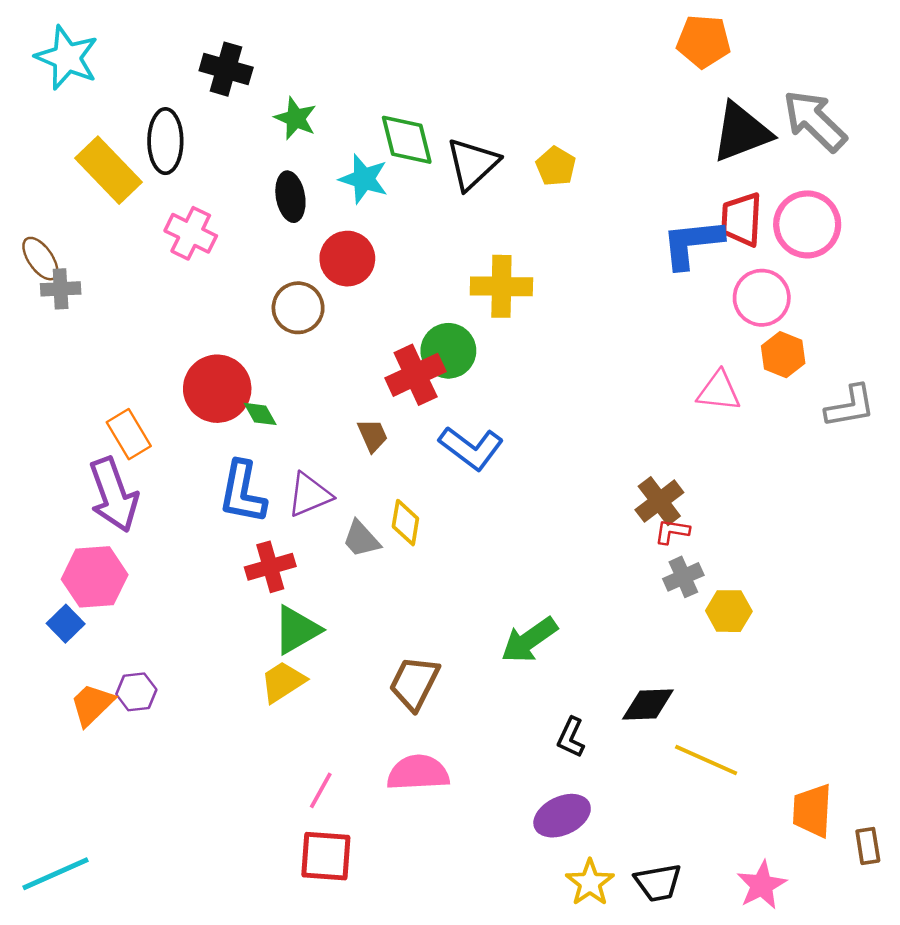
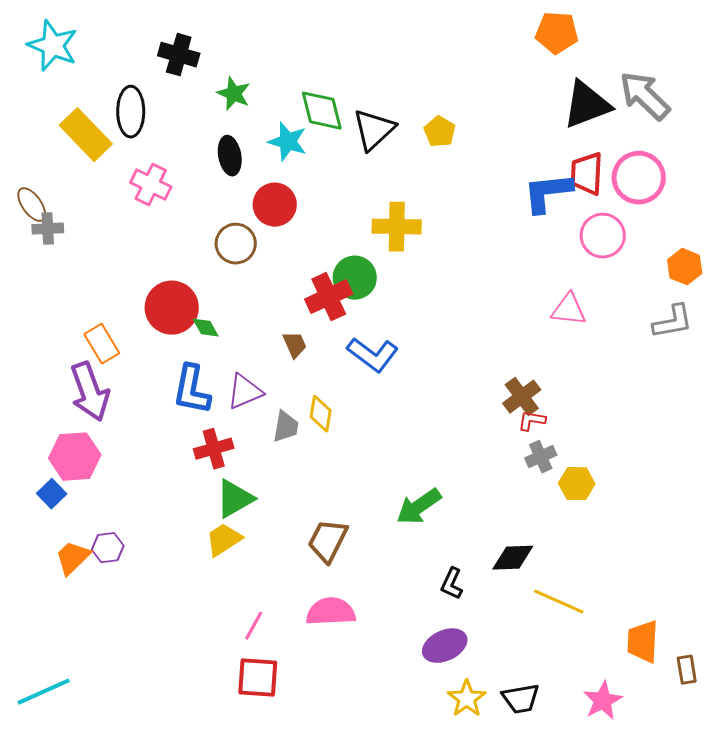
orange hexagon: (783, 355) -> (685, 267), moved
gray trapezoid: (361, 539) -> (286, 427), turned -128

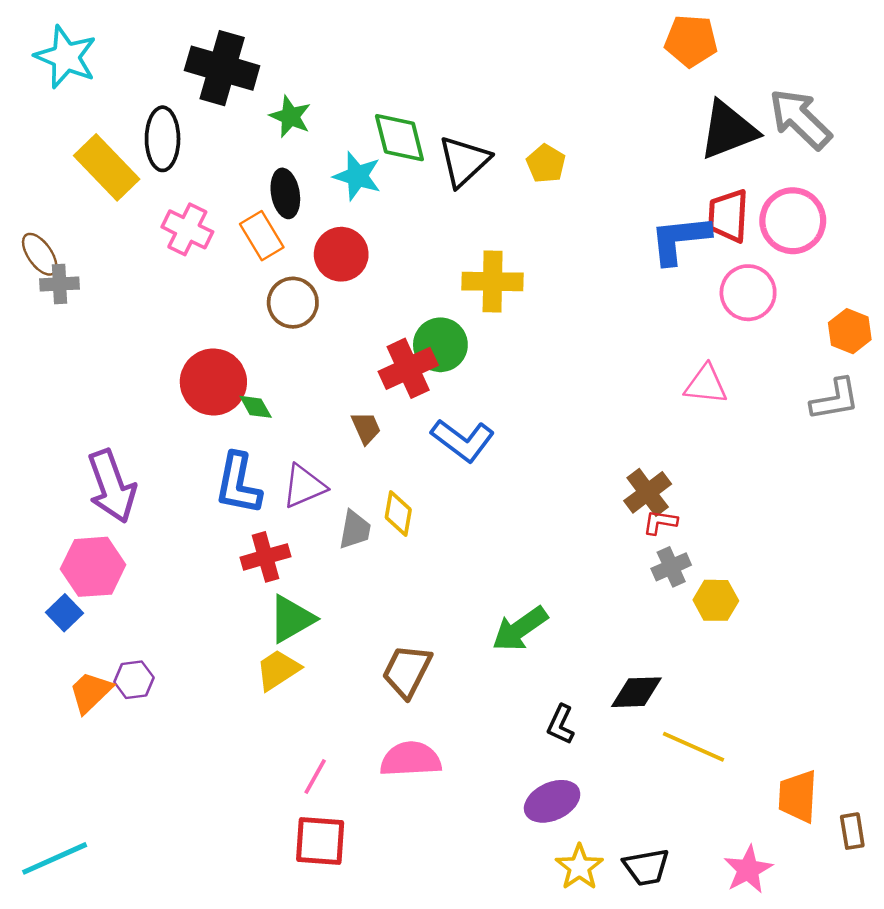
black cross: (179, 55) -> (222, 68), size x1.4
orange rectangle: (102, 344) -> (262, 236), moved

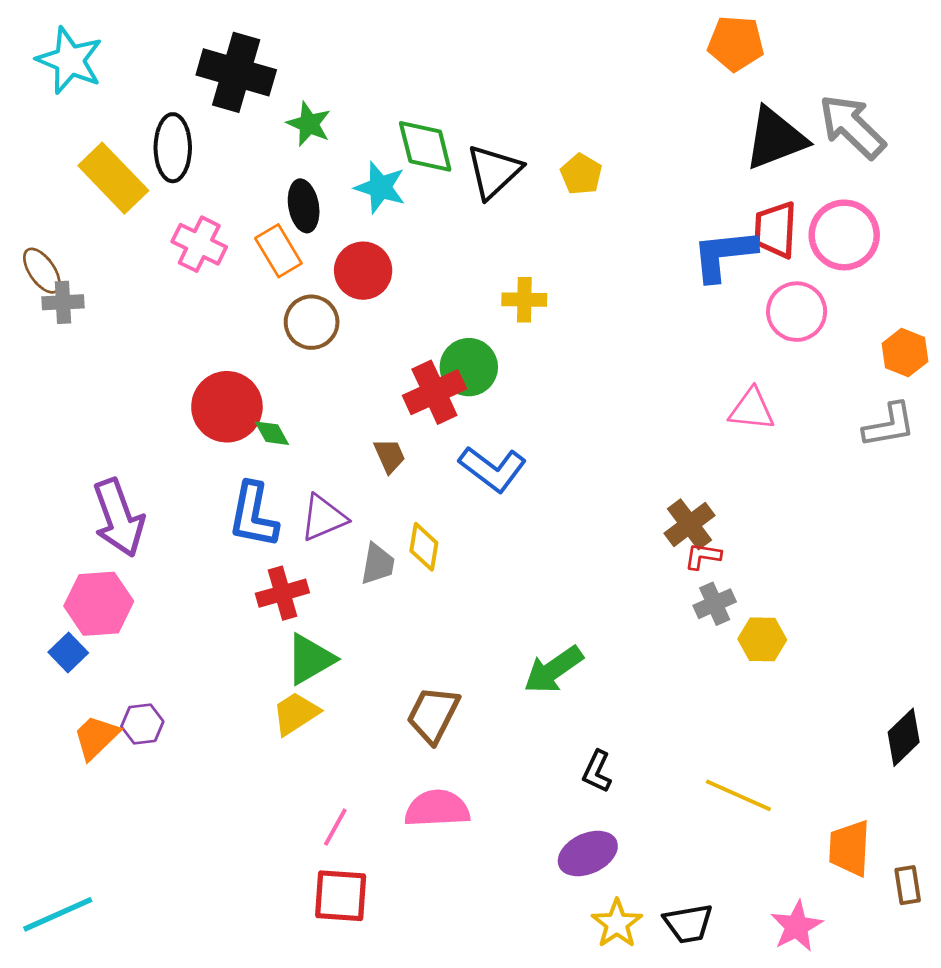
yellow cross: (493, 282) -> (524, 300), size x0.7
black diamond: (636, 692) -> (904, 737), moved, turned -42

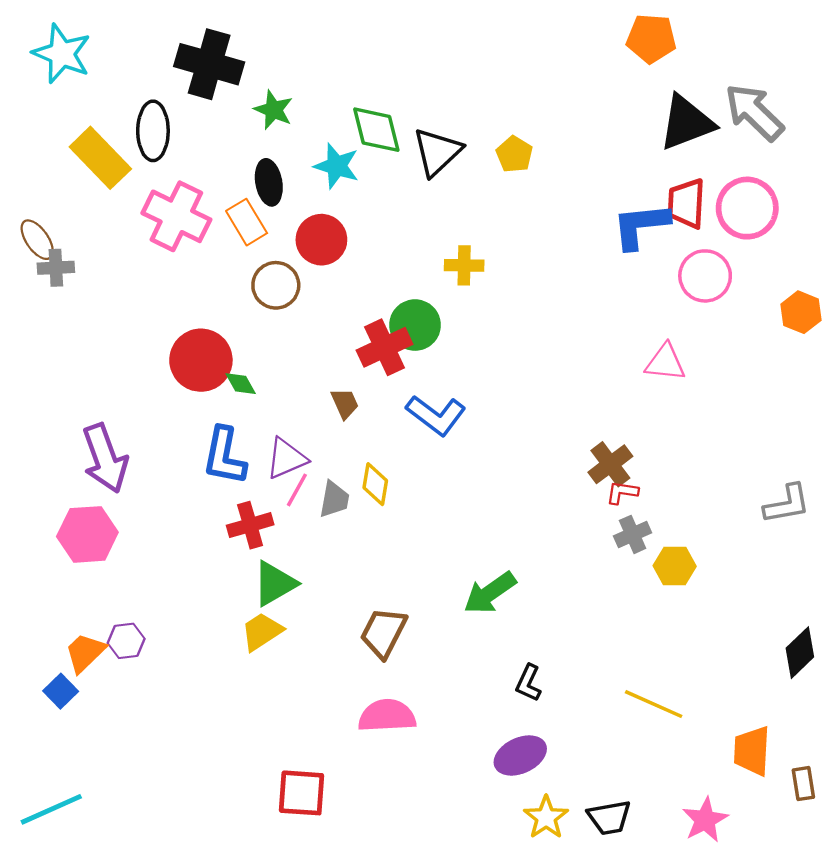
pink cross: (199, 244) -> (176, 216), size x1.4
gray L-shape: (889, 425) -> (787, 504), moved
blue square: (68, 653) -> (61, 691), moved
pink line: (335, 827) -> (297, 490), moved

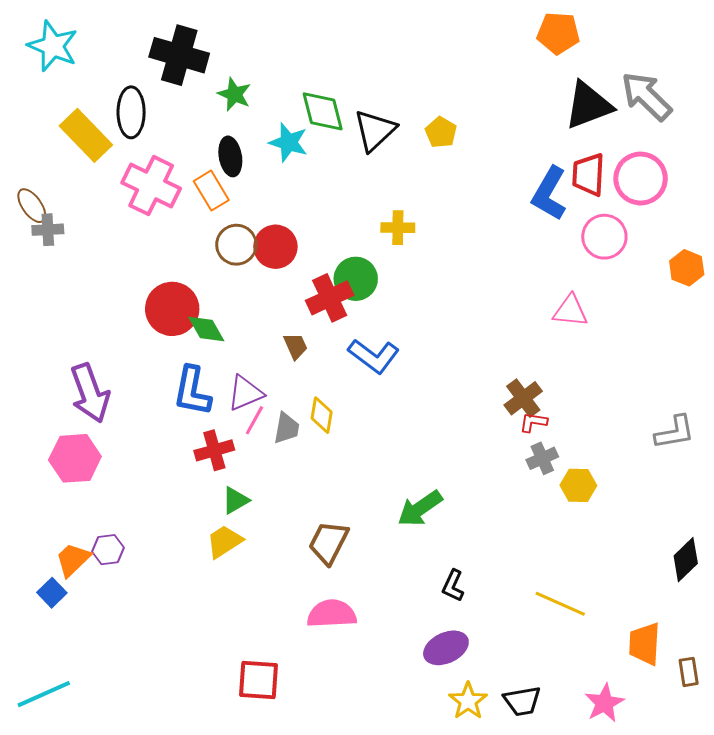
blue L-shape: (641, 226) -> (549, 194), turned -54
red circle: (321, 240) -> (275, 247), moved
green diamond: (241, 384) -> (206, 329), size x1.4
green triangle: (275, 584) -> (235, 500), size x0.7

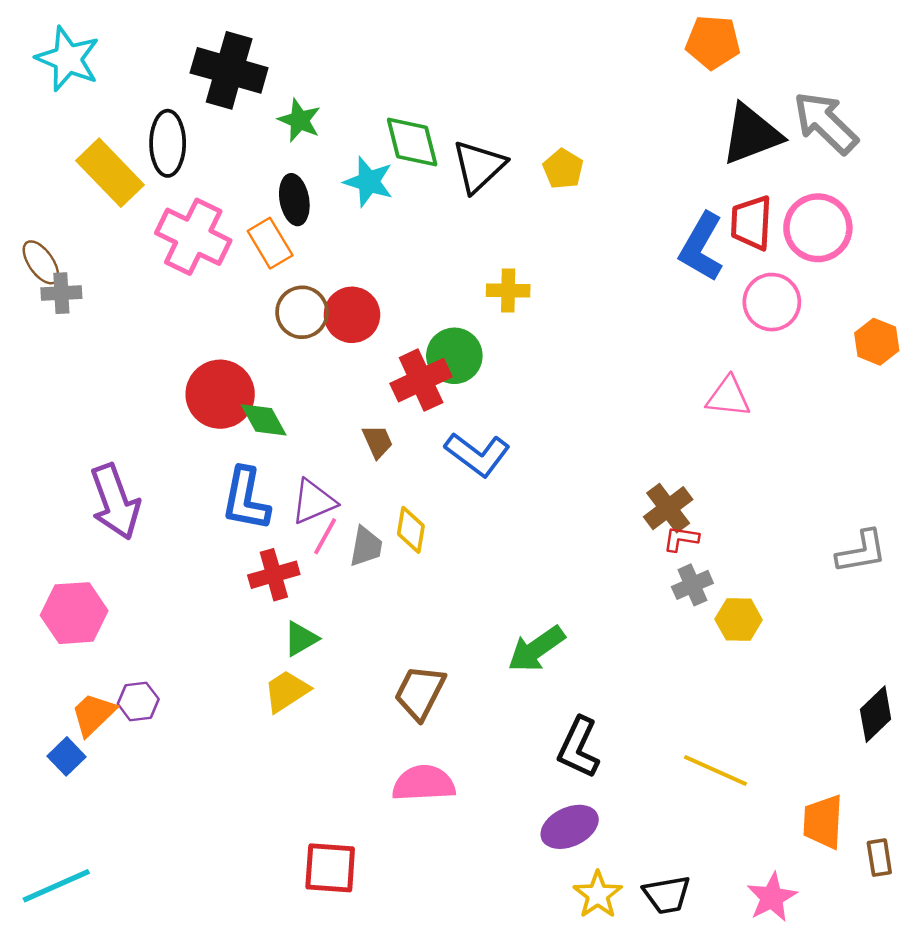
pink hexagon: (75, 458) -> (74, 613), moved
black L-shape: (453, 586) -> (579, 747), size x1.5

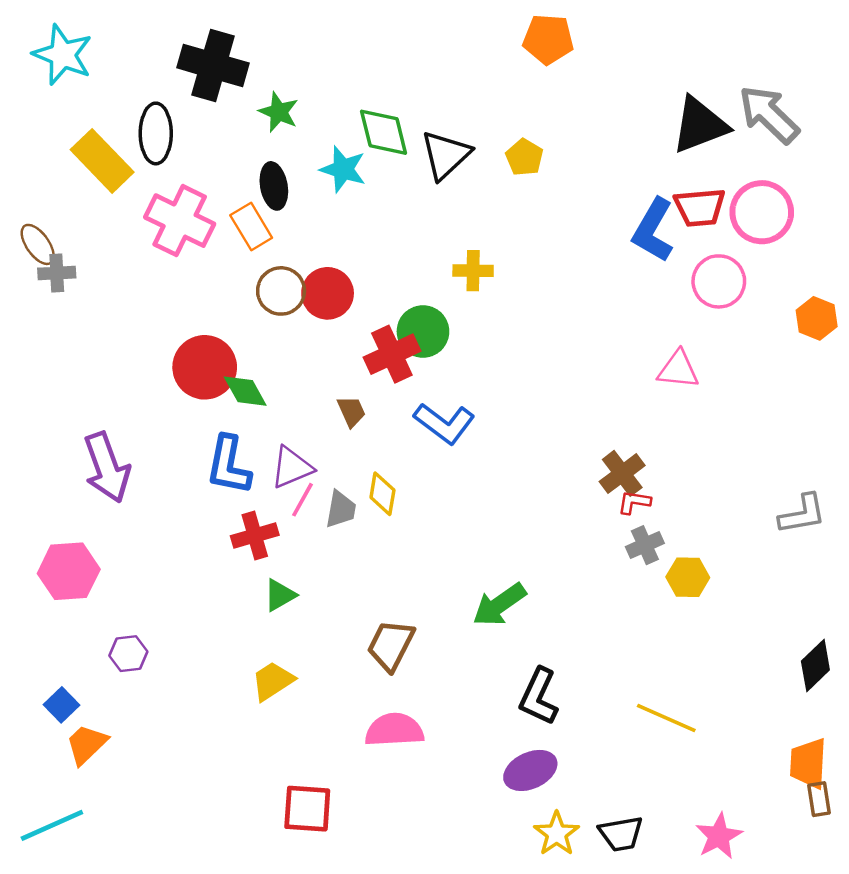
orange pentagon: (713, 42) -> (548, 39), moved
red trapezoid: (751, 223) -> (700, 207), turned -98
yellow trapezoid: (287, 691) -> (273, 681), moved
orange trapezoid: (93, 714) -> (87, 744), moved
orange trapezoid: (823, 822) -> (808, 763), moved

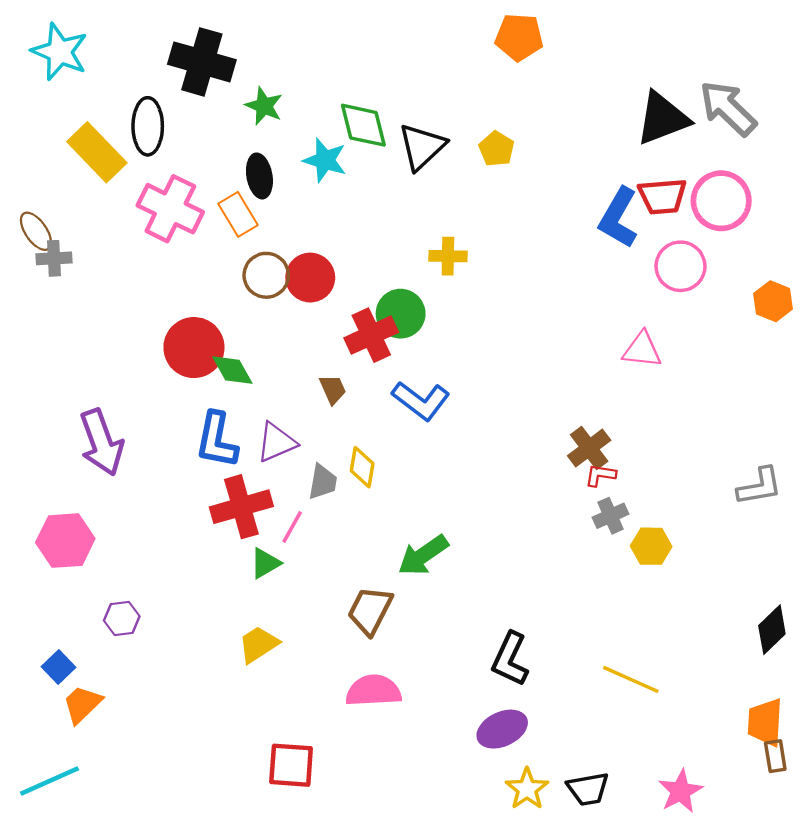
pink line: (302, 500) -> (292, 527), moved
red cross: (255, 535) -> (241, 507), size x1.4
green arrow: (499, 605) -> (423, 555), moved

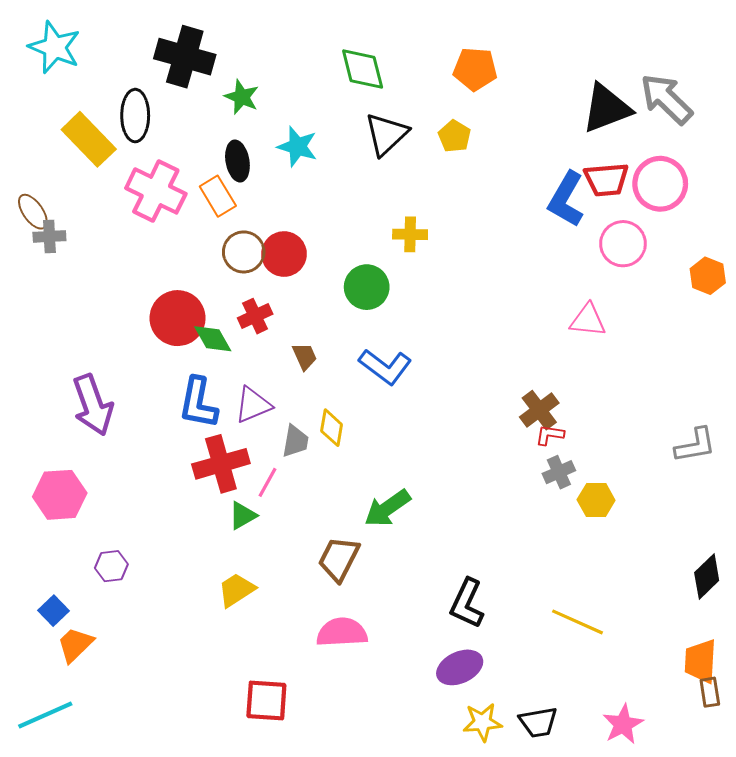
orange pentagon: (519, 37) -> (475, 69), moved
green diamond: (363, 125) -> (363, 69), moved
red cross: (371, 335) -> (255, 316), moved, size x0.7
yellow star: (527, 789) -> (482, 722), turned 30

